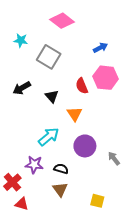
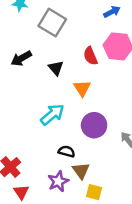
purple star: (34, 165) -> (58, 181), moved, turned -30
brown triangle: (60, 189) -> (81, 171), moved
yellow square: (97, 201) -> (94, 192), moved
red triangle: (22, 204) -> (21, 192), turned 40

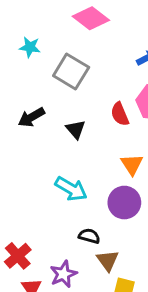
orange triangle: (82, 88) -> (132, 164), moved
cyan arrow: (52, 114) -> (71, 189), turned 70
purple star: (58, 181) -> (63, 274), moved

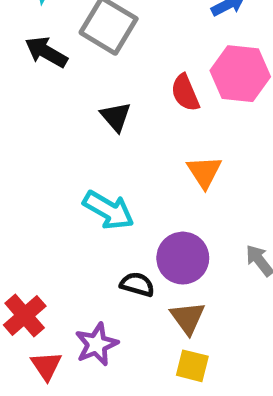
black arrow: (31, 117) -> (46, 52), moved, turned 60
purple circle: (124, 203) -> (183, 258), moved
brown triangle: (108, 260) -> (188, 318), moved

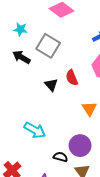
red semicircle: (185, 93) -> (72, 78), moved
cyan arrow: (109, 210) -> (35, 130), moved

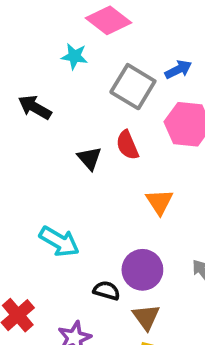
cyan star: (20, 29) -> (74, 56), moved
gray square: (48, 46) -> (133, 87), moved

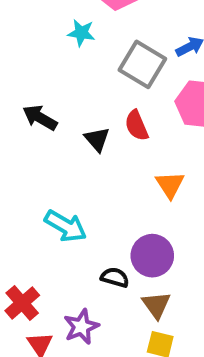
black arrow: (35, 107) -> (40, 118), moved

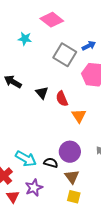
cyan star: (81, 33) -> (25, 39), moved
red semicircle: (137, 126) -> (62, 99), moved
cyan arrow: (66, 226) -> (26, 159), moved

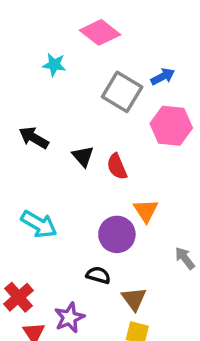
orange triangle: (79, 116) -> (146, 211), moved
purple circle: (70, 152) -> (117, 234), moved
cyan arrow: (26, 159) -> (39, 224), moved

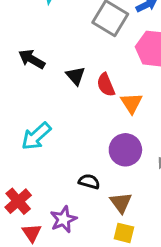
orange triangle: (146, 211) -> (131, 103), moved
cyan arrow: (39, 224) -> (36, 136), turned 108
purple circle: (117, 234) -> (125, 150), moved

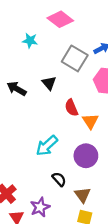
black triangle: (76, 76) -> (49, 83), moved
cyan arrow: (36, 136) -> (47, 146), moved
black semicircle: (89, 182) -> (59, 179), turned 32

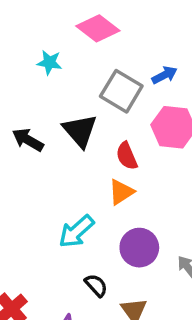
black triangle: (49, 83) -> (80, 131), size x1.5
red semicircle: (71, 108) -> (127, 156), moved
orange triangle: (90, 121) -> (121, 192), moved, turned 30

